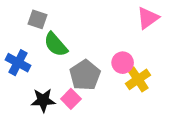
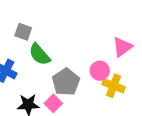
pink triangle: (148, 18) -> (122, 47), moved
yellow cross: (138, 79) -> (114, 86), turned -35

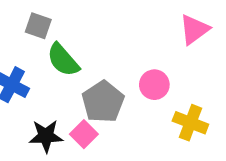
pink triangle: (122, 47) -> (194, 29), moved
yellow cross: (114, 86) -> (190, 123), moved

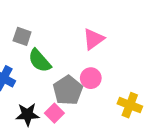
pink triangle: (194, 29) -> (93, 39), moved
pink circle: (154, 85) -> (91, 78), moved

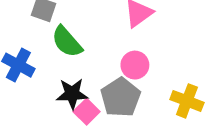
gray pentagon: (68, 90) -> (121, 97), moved
black star: (27, 114) -> (72, 94), moved

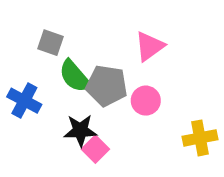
gray pentagon: (121, 97) -> (107, 86), moved, turned -30
yellow cross: (187, 101) -> (200, 138), turned -32

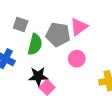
green semicircle: (75, 76) -> (35, 44), turned -125
gray pentagon: (107, 86) -> (58, 34), moved

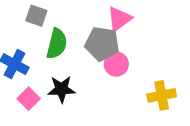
gray pentagon: (58, 34) -> (102, 44), moved
pink square: (47, 87) -> (29, 99), moved

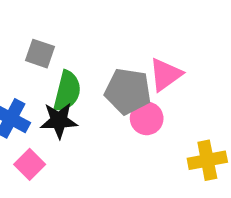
pink triangle: (119, 19) -> (165, 74), moved
black star: (61, 89) -> (59, 121), moved

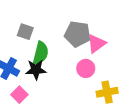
gray pentagon: (128, 91) -> (77, 34), moved
yellow cross: (207, 160) -> (107, 92), moved

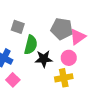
black star: (36, 70) -> (44, 59), moved
yellow cross: (107, 92) -> (64, 78), moved

